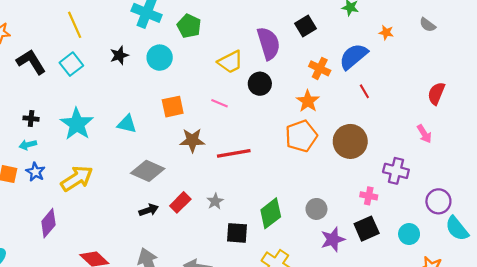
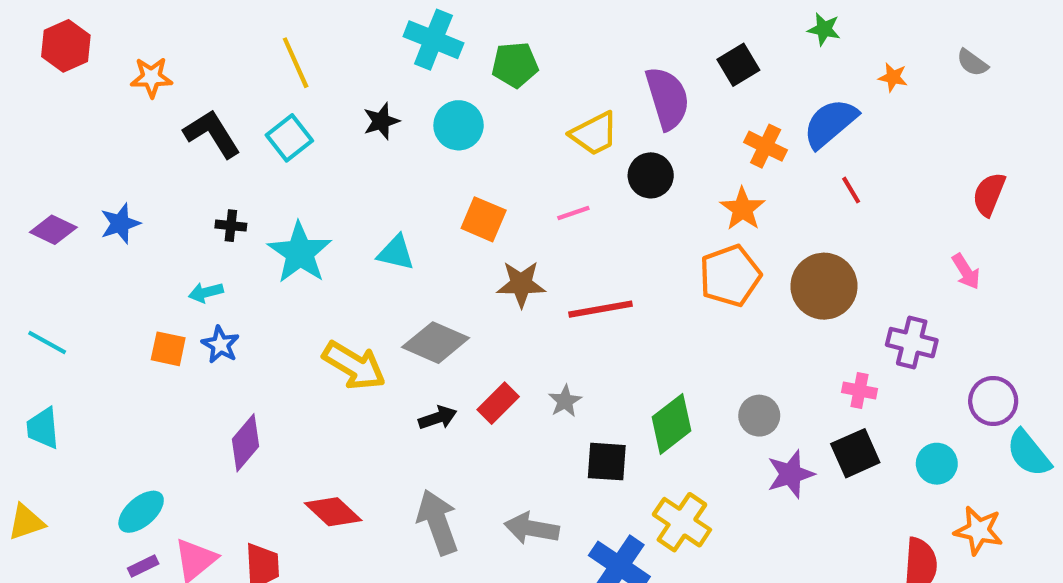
green pentagon: (189, 26) -> (515, 65), turned -30
pink line: (220, 103) -> (573, 213), turned -42
orange square: (173, 107) -> (484, 219), turned 35
black cross: (31, 119) -> (231, 226), moved
yellow arrow: (77, 178) -> (354, 365), moved, turned 64

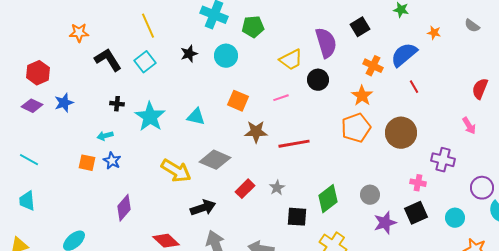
red hexagon: (66, 46) -> (38, 73), moved
black arrow: (438, 418) -> (203, 208), moved, size x1.4

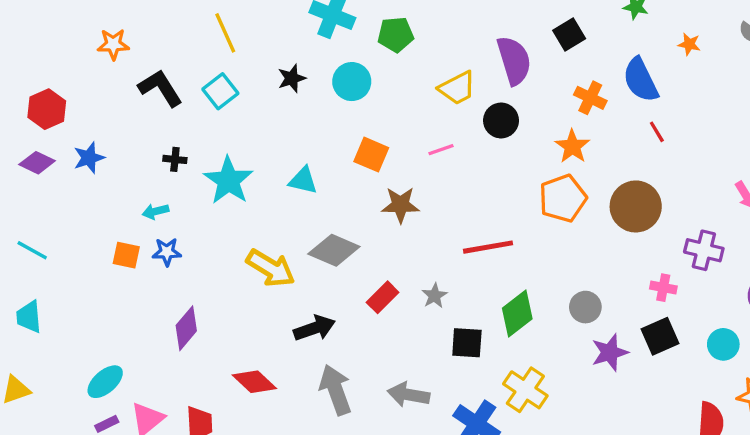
blue semicircle: (404, 55) -> (641, 80), turned -76
red line: (294, 144) -> (488, 247), moved
blue star: (112, 161) -> (167, 252), turned -30

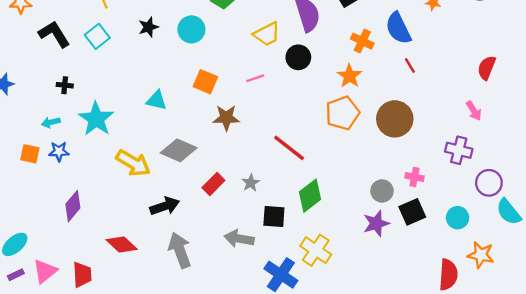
cyan star: (228, 181) -> (96, 119), moved
red line: (488, 247) -> (289, 148), turned 48
purple cross: (704, 250) -> (459, 150), moved
gray circle: (585, 307) -> (382, 191), moved
gray arrow: (409, 395) -> (239, 239), moved

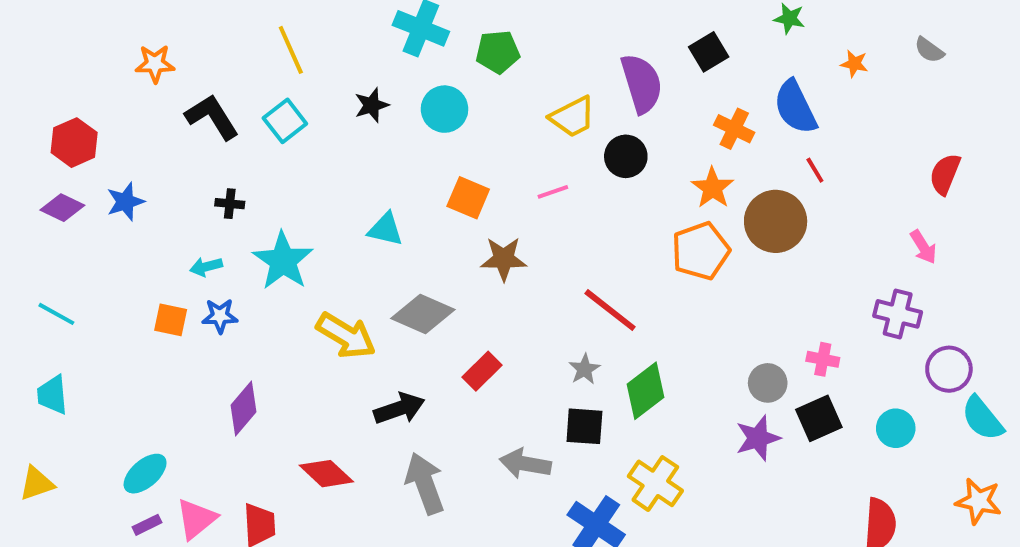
brown circle: (395, 119) -> (776, 221), moved
gray star: (251, 183) -> (584, 369), moved
orange star: (481, 255) -> (978, 501), moved

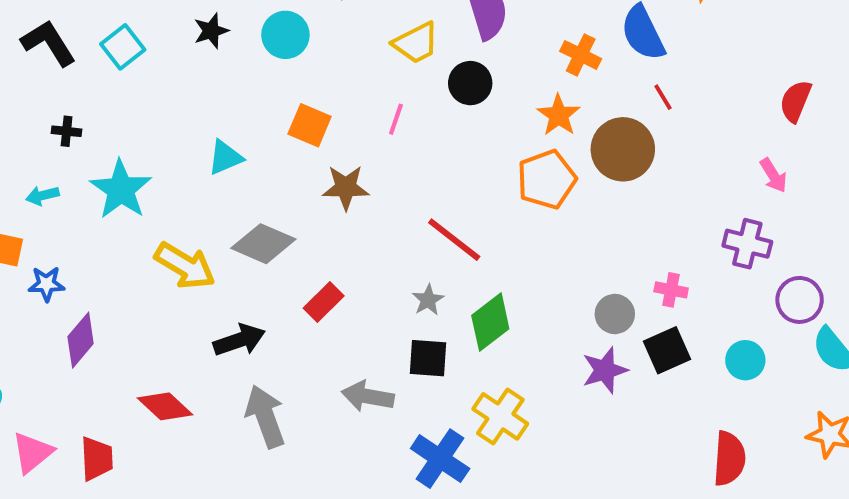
pink line: (553, 192) -> (396, 119), turned -52
cyan triangle: (385, 229) -> (225, 157), turned -36
blue star: (220, 316) -> (46, 284), moved

